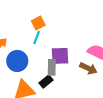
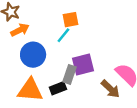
purple square: (60, 56) -> (83, 64), turned -30

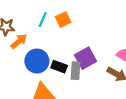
cyan line: (63, 35) -> (43, 19), moved
black rectangle: (58, 88) -> (59, 67), moved, turned 56

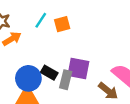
purple square: (85, 58) -> (78, 68), turned 30
blue circle: (37, 61) -> (28, 78), moved

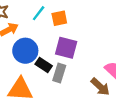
purple square: (78, 68) -> (66, 48), moved
blue circle: (28, 78) -> (25, 51), moved

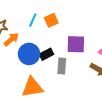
purple square: (66, 48) -> (76, 44), moved
black rectangle: (44, 65) -> (46, 54), moved, turned -48

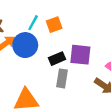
blue circle: (29, 54) -> (25, 45), moved
black rectangle: (46, 54) -> (57, 59), moved

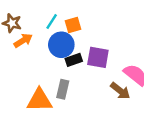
blue circle: (25, 45) -> (61, 45), moved
gray rectangle: (62, 78) -> (63, 89), moved

